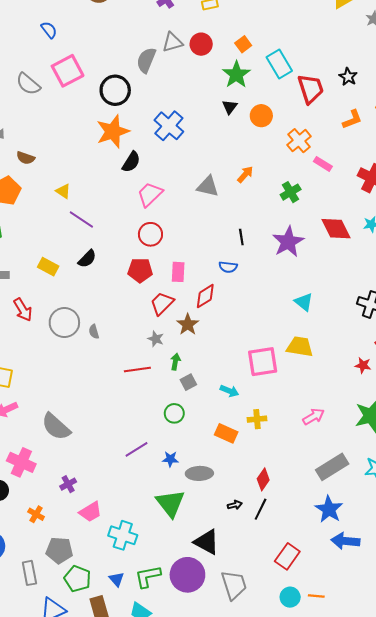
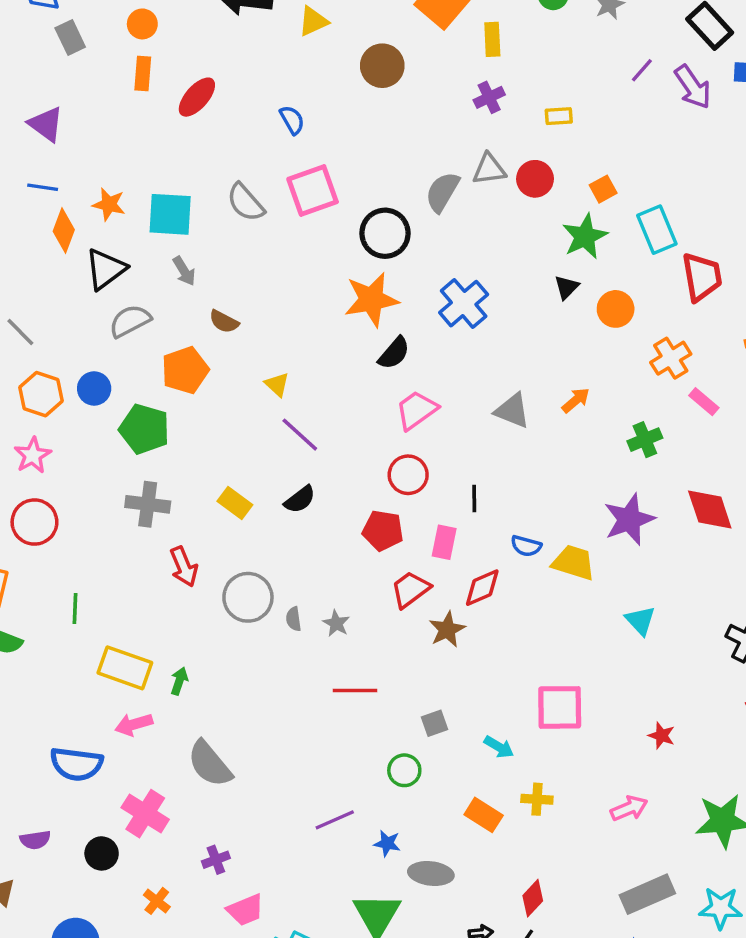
black line: (241, 237) -> (474, 499), moved
gray star: (156, 339) -> (336, 623), moved
yellow trapezoid: (300, 347) -> (573, 563), moved
green arrow: (175, 362) -> (179, 681), moved
red star: (363, 365) -> (662, 736), moved

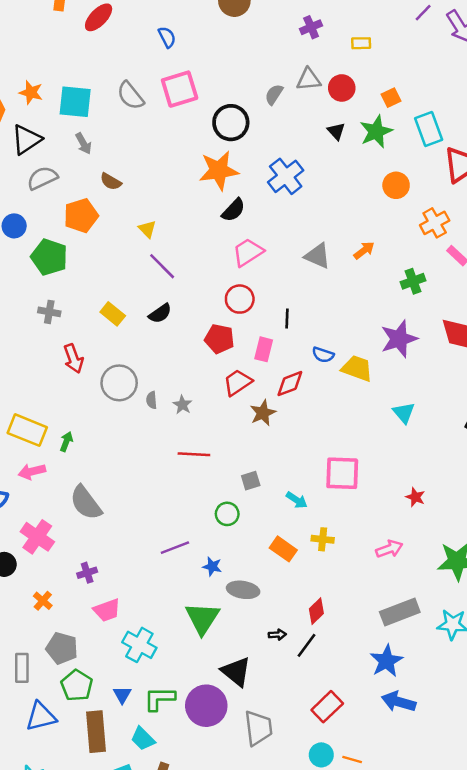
gray semicircle: (442, 192) -> (274, 94), size x0.7
black triangle: (567, 287) -> (336, 131), moved, turned -30
gray cross: (148, 504) -> (49, 312), size x0.7

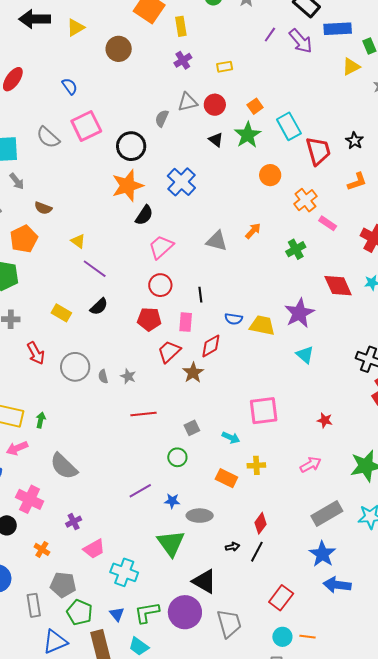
purple star: (399, 339) -> (299, 313), moved

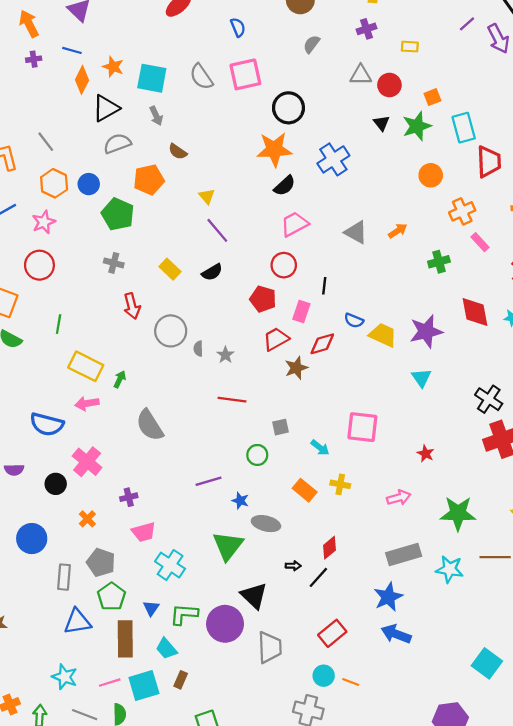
gray semicircle: (162, 118) -> (312, 44), moved
gray semicircle: (64, 466) -> (150, 425), moved

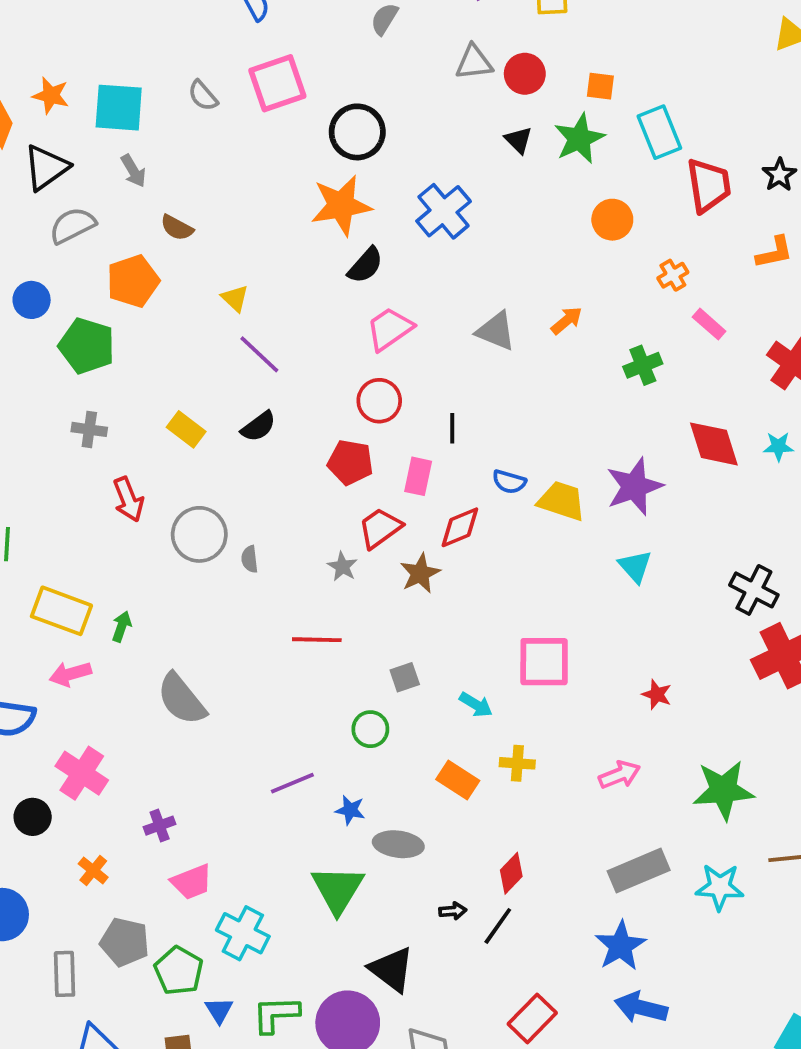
gray semicircle: (201, 77) -> (203, 96), size x0.7
orange square: (432, 97) -> (600, 86), turned 35
orange cross: (462, 211) -> (673, 275), size x0.7
gray star: (225, 355) -> (342, 567), moved
green pentagon: (111, 597) -> (179, 971), moved

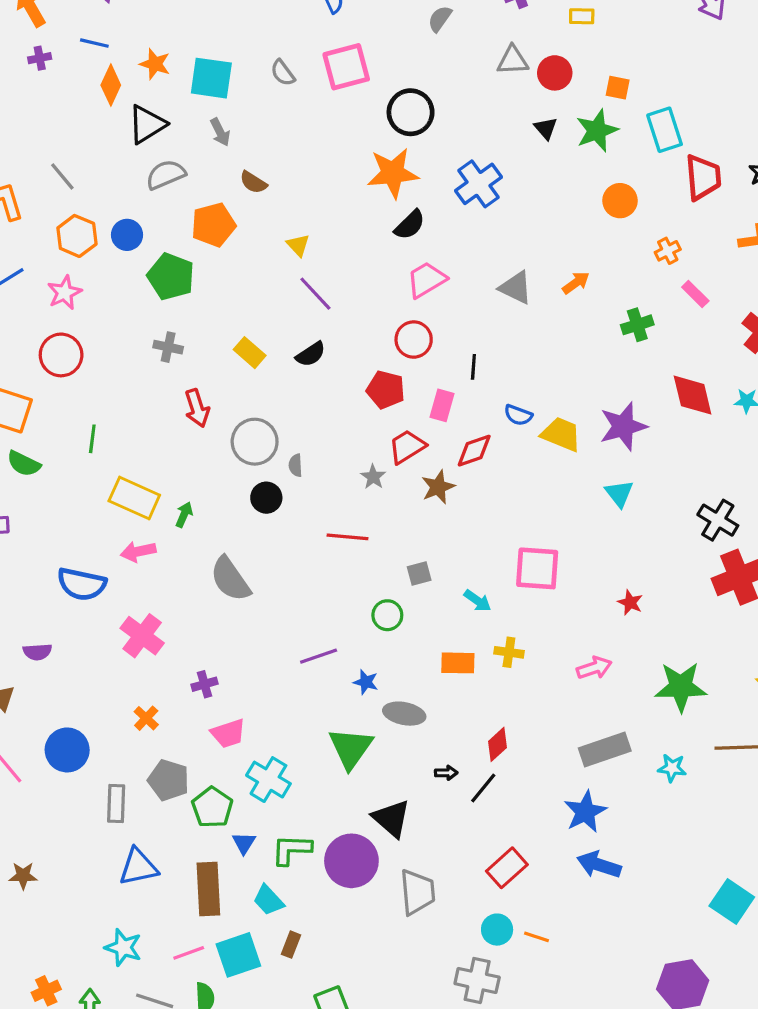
orange rectangle: (458, 780) -> (458, 663), turned -36
black circle: (33, 817) -> (266, 498), moved
cyan star: (720, 887) -> (672, 768), size x0.7

